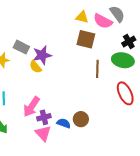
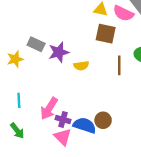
yellow semicircle: (35, 67) -> (81, 66), moved, turned -56
purple cross: (44, 117) -> (63, 120), turned 32
blue semicircle: (64, 123) -> (85, 125), size x1.5

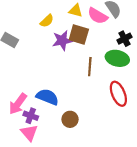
purple star: (59, 52) -> (62, 40), moved
yellow semicircle: (81, 66) -> (47, 21), moved, turned -40
blue semicircle: (85, 125) -> (47, 97), moved

